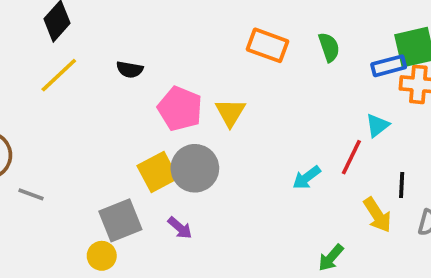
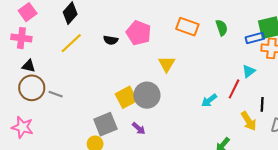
pink pentagon: (180, 109) -> (139, 33), moved
gray line: (31, 194) -> (56, 94), moved

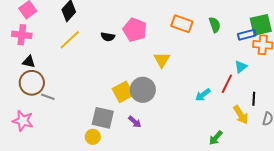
gray line: (56, 94) -> (48, 97), moved
gray square: (105, 124) -> (103, 118), turned 35

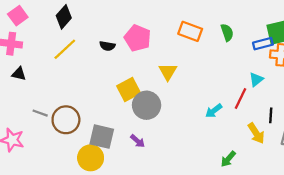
brown circle: (32, 83) -> (66, 120), moved
yellow square: (123, 92) -> (129, 90), moved
yellow circle: (93, 137) -> (91, 158), size x1.5

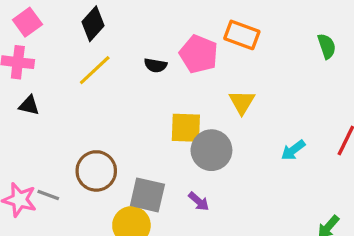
orange rectangle: (190, 31) -> (242, 35), moved
yellow square: (129, 90) -> (186, 128), turned 30
cyan arrow: (214, 111) -> (293, 150), moved
gray line: (40, 113) -> (48, 195), moved

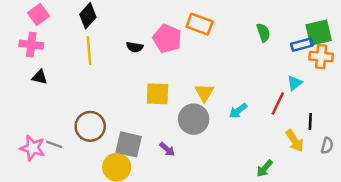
yellow line: (95, 70) -> (89, 51), turned -52
yellow triangle: (242, 102) -> (204, 93), moved
gray circle: (211, 150) -> (194, 119), moved

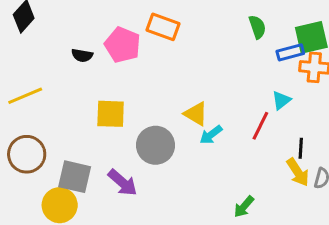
green semicircle: (263, 33) -> (257, 27), moved
yellow line: (89, 51) -> (25, 96), moved, turned 72
yellow triangle: (204, 93) -> (196, 114), moved, turned -30
yellow arrow: (295, 141) -> (298, 172), moved
purple arrow: (167, 149) -> (123, 183), size x1.5

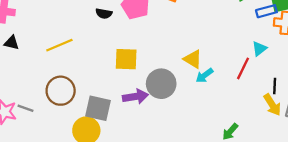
purple arrow: (123, 183) -> (135, 97), moved, turned -50

